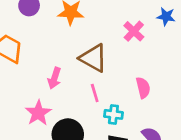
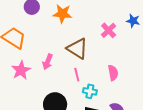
pink star: (38, 113) -> (21, 70), moved

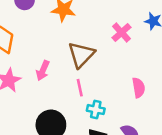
brown triangle: (77, 49) -> (81, 55), turned 40
pink semicircle: (113, 73) -> (139, 88), moved

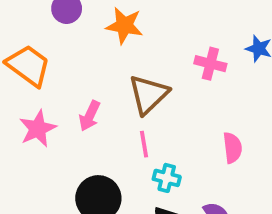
pink cross: (122, 32) -> (210, 64), turned -36

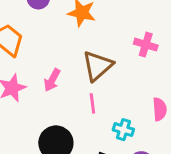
cyan cross: (167, 178) -> (123, 130), moved

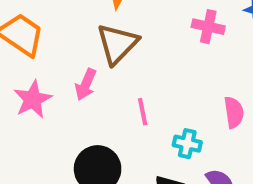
brown triangle: (98, 66) -> (117, 44), moved

